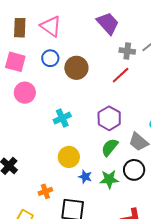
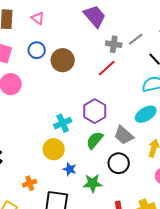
pink triangle: (51, 26) -> (38, 18), size x0.6
cyan cross: (62, 118) -> (63, 123), moved
green star: (109, 179) -> (93, 183), moved

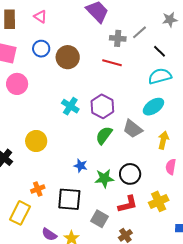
red line: (107, 68) -> (112, 63), turned 60
cyan cross: (63, 123) -> (70, 106), moved, turned -30
yellow circle: (54, 149) -> (36, 141), moved
black circle: (119, 163) -> (130, 174), moved
orange cross: (30, 183) -> (38, 189), moved

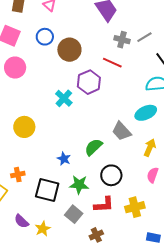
purple hexagon: (102, 106) -> (89, 82), moved
green semicircle: (104, 135) -> (93, 147), moved
green star: (104, 178) -> (79, 185), moved

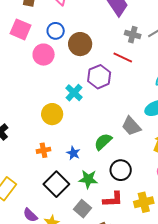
pink circle: (15, 68) -> (44, 55), moved
yellow circle: (24, 127) -> (52, 114), moved
orange cross: (18, 175) -> (44, 150), moved
black square: (47, 190) -> (56, 184), turned 30

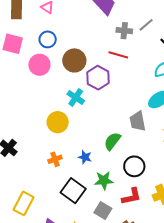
brown circle: (80, 44) -> (74, 60), moved
gray trapezoid: (131, 126) -> (138, 121), turned 40

